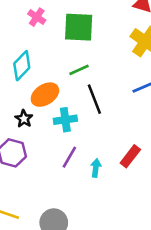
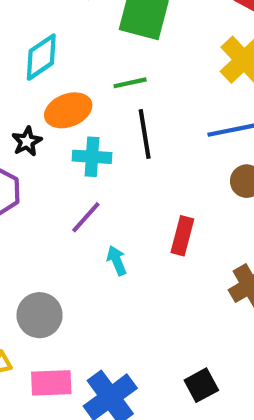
red rectangle: (130, 156) -> (182, 236), turned -35
cyan arrow: (96, 168) -> (117, 261), moved, turned -42

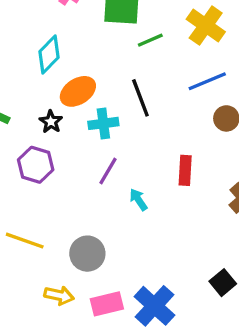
green line: (130, 83) -> (150, 40), moved

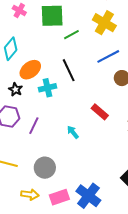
red rectangle: (185, 170) -> (100, 112), turned -48
purple line: (108, 171) -> (34, 126), moved

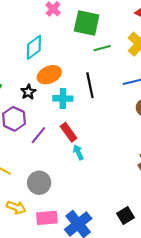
red rectangle: (100, 112) -> (69, 132), moved

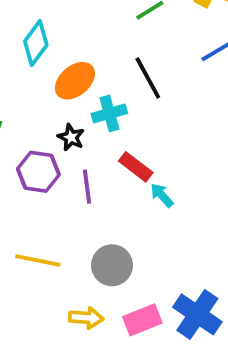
black star: (28, 92) -> (71, 137), moved
purple line: (38, 135) -> (87, 187), turned -30

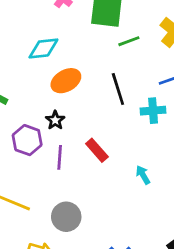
cyan diamond: (36, 43) -> (43, 48), turned 36
cyan cross: (109, 113) -> (153, 111), moved
cyan arrow: (162, 195) -> (143, 175), moved

